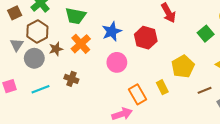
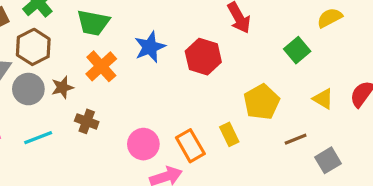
brown star: (56, 49) -> (62, 87), moved
pink circle: (117, 62) -> (143, 144), moved

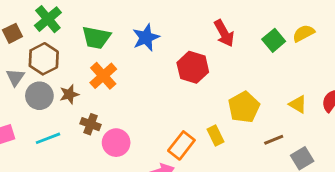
blue star: (150, 47) -> (146, 38), moved
green square: (297, 50) -> (274, 40), moved
pink circle: (143, 144) -> (116, 143), moved
orange rectangle: (190, 146) -> (181, 145), turned 68

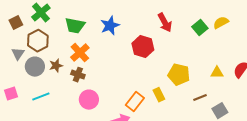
yellow triangle: (298, 104) -> (217, 73), turned -32
yellow pentagon: (244, 107) -> (179, 75), turned -30
brown cross: (91, 124) -> (78, 75), moved

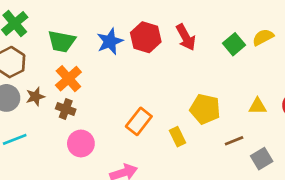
red hexagon: (143, 47) -> (146, 37), moved
orange rectangle: (135, 102) -> (139, 121), moved

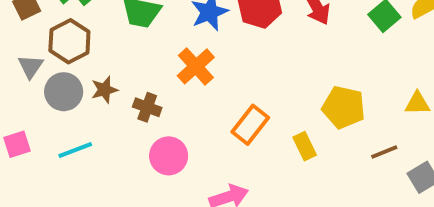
orange cross: (68, 79) -> (196, 66), moved

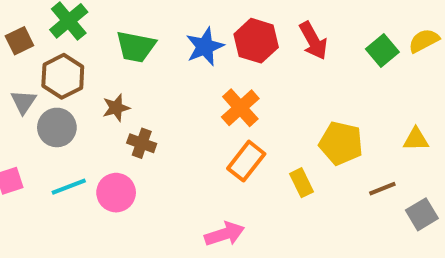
orange cross: (196, 66) -> (240, 108), moved
brown star: (104, 90) -> (116, 108), moved
pink circle: (169, 156) -> (116, 193), moved

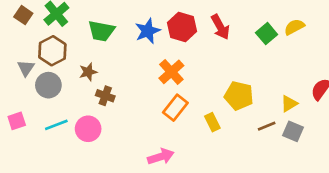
brown square: (19, 41) -> (23, 15), moved, turned -30
yellow triangle: (416, 139) -> (289, 104), moved, turned -30
gray square: (422, 214) -> (293, 131), moved, turned -36

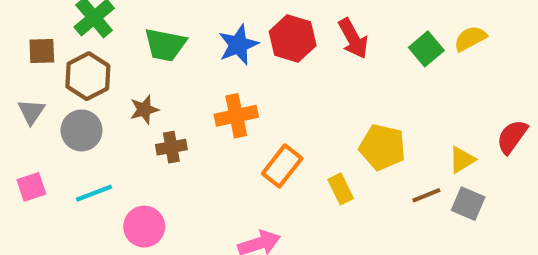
brown square: (23, 15) -> (42, 51), moved, turned -36
gray triangle: (26, 68) -> (31, 112), moved
orange cross: (171, 72) -> (236, 116), moved, turned 30
brown cross: (105, 96) -> (171, 147), turned -30
pink circle: (88, 129) -> (144, 227), moved

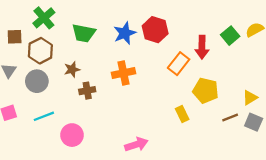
red arrow: (353, 38) -> (202, 47), moved, turned 30
orange rectangle: (282, 166) -> (179, 64), moved

